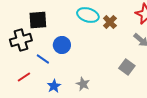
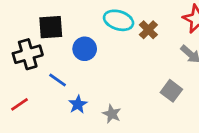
blue circle: (62, 45) -> (85, 49), moved
red line: (24, 77) -> (20, 104), moved
blue star: (54, 86) -> (78, 104), moved

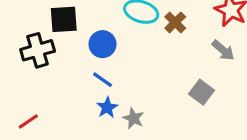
blue line: (58, 80) -> (103, 80), moved
red line: (20, 104) -> (28, 121), moved
blue star: (78, 104) -> (107, 108), moved

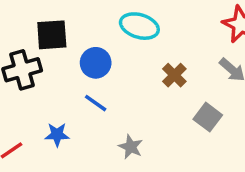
brown cross: (175, 22) -> (174, 75), moved
blue star: (107, 108) -> (57, 135), moved, turned 30

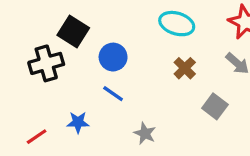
cyan ellipse: (139, 26) -> (177, 24), moved
black square: (52, 35) -> (73, 32), turned 36

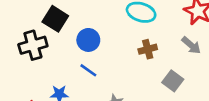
brown cross: (185, 68) -> (148, 49), turned 30

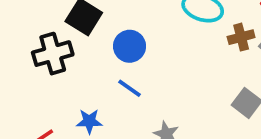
brown cross: (148, 49) -> (241, 37), moved

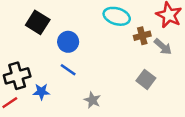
black cross: (53, 54) -> (17, 76), moved

